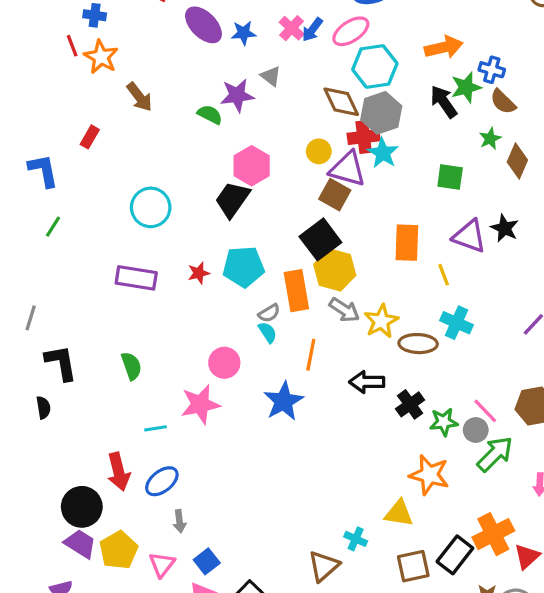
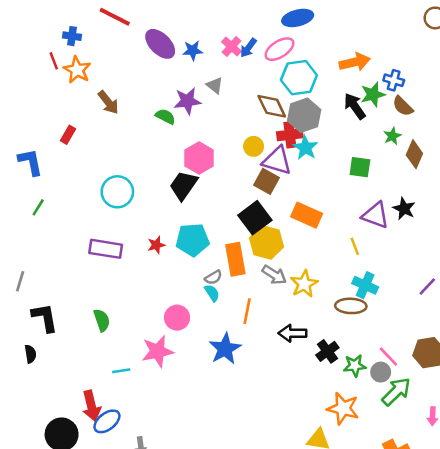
orange rectangle: (407, 243) -> (307, 215), moved, turned -68
brown ellipse: (418, 344) -> (351, 306), moved
blue ellipse: (162, 481) -> (107, 421), moved

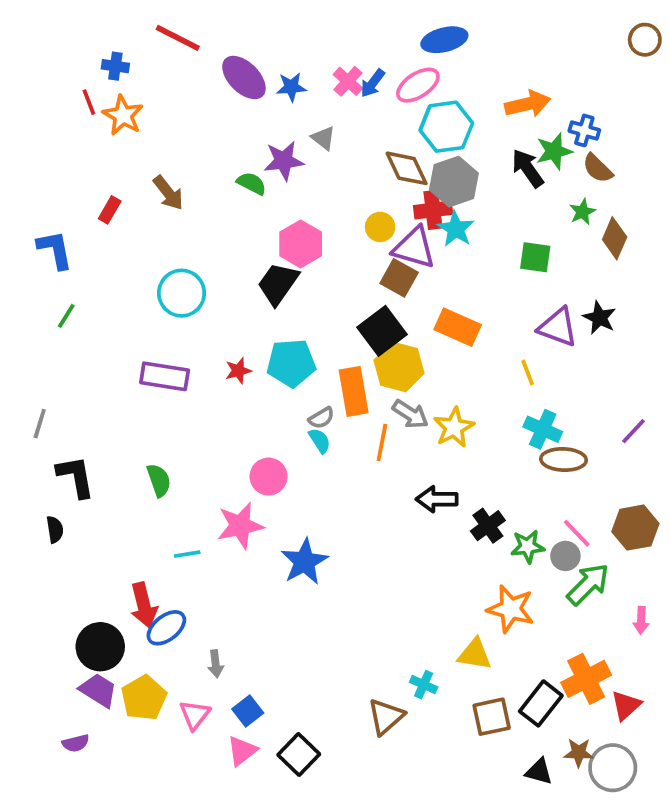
brown arrow: (108, 102) -> (168, 193), moved
brown ellipse: (351, 306) -> (564, 460), moved
orange line: (247, 311) -> (382, 442), moved
blue star: (225, 349) -> (304, 562), moved

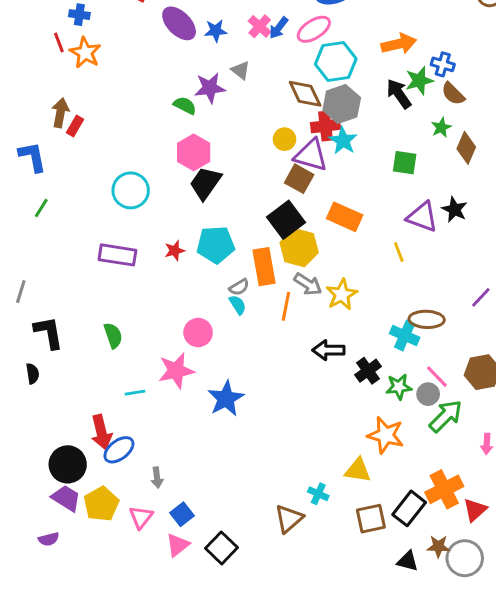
brown arrow: (168, 193) -> (60, 113), moved, turned -132
pink hexagon: (301, 244) -> (194, 152), moved
cyan cross: (543, 429) -> (405, 335), moved

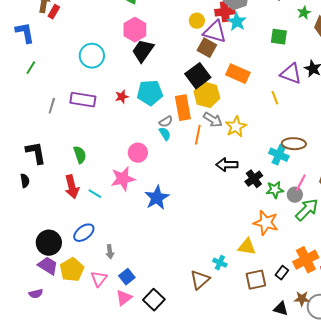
gray line: (21, 292) -> (52, 106), moved
pink line: (437, 377) -> (301, 183), turned 72
cyan line: (135, 393) -> (95, 194), turned 40
red arrow: (101, 432) -> (72, 187), moved
black rectangle: (409, 508) -> (282, 273), size x0.6

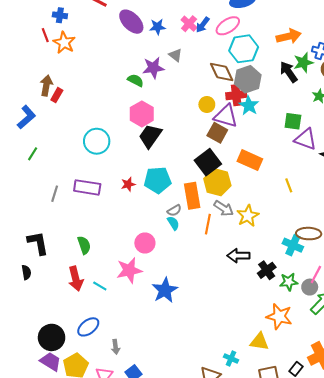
blue L-shape: (25, 33) -> (26, 117), turned 60
purple triangle: (291, 74) -> (305, 139), moved

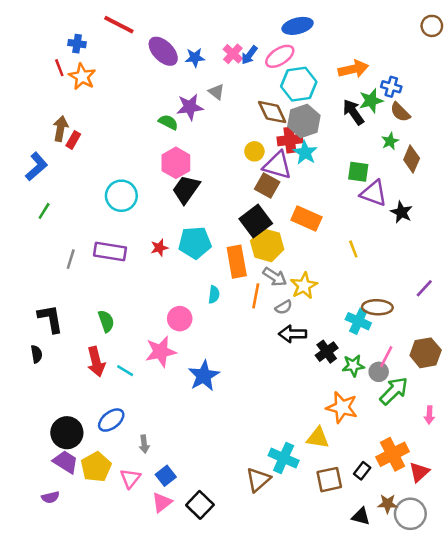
gray semicircle: (174, 210) -> (284, 307), moved
cyan semicircle: (173, 223) -> (214, 295), turned 40
cyan cross: (231, 358) -> (284, 458), size x1.6

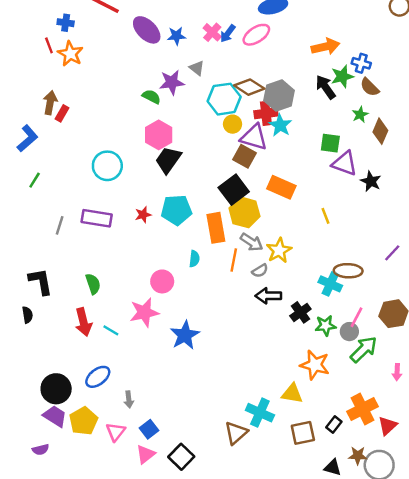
cyan hexagon: (299, 84) -> (224, 99), moved
brown diamond: (272, 112) -> (249, 87), turned -32

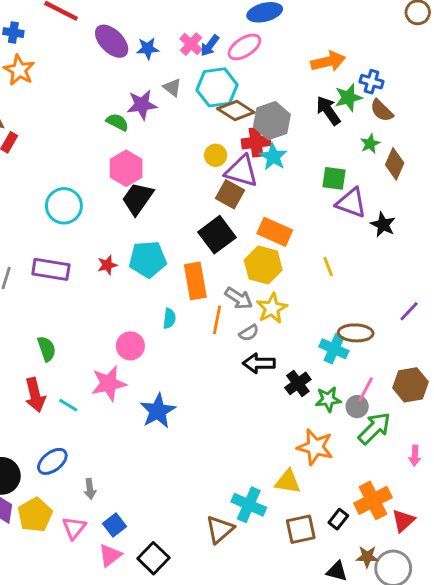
cyan hexagon: (224, 99) -> (217, 87), moved
yellow hexagon: (244, 212) -> (263, 265), moved

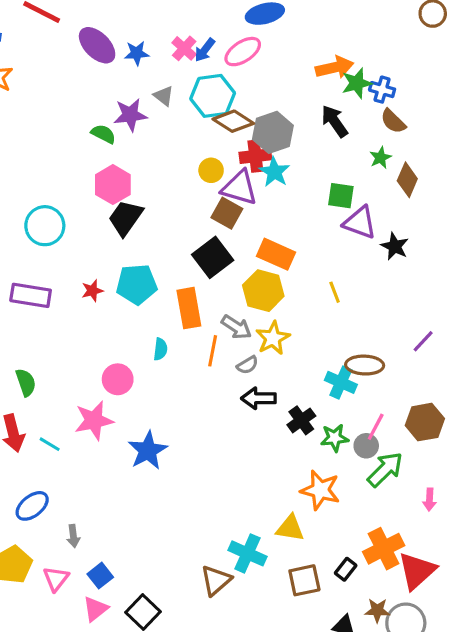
green star: (348, 98) -> (357, 83), moved
red triangle: (403, 521) -> (417, 571), size x1.5

